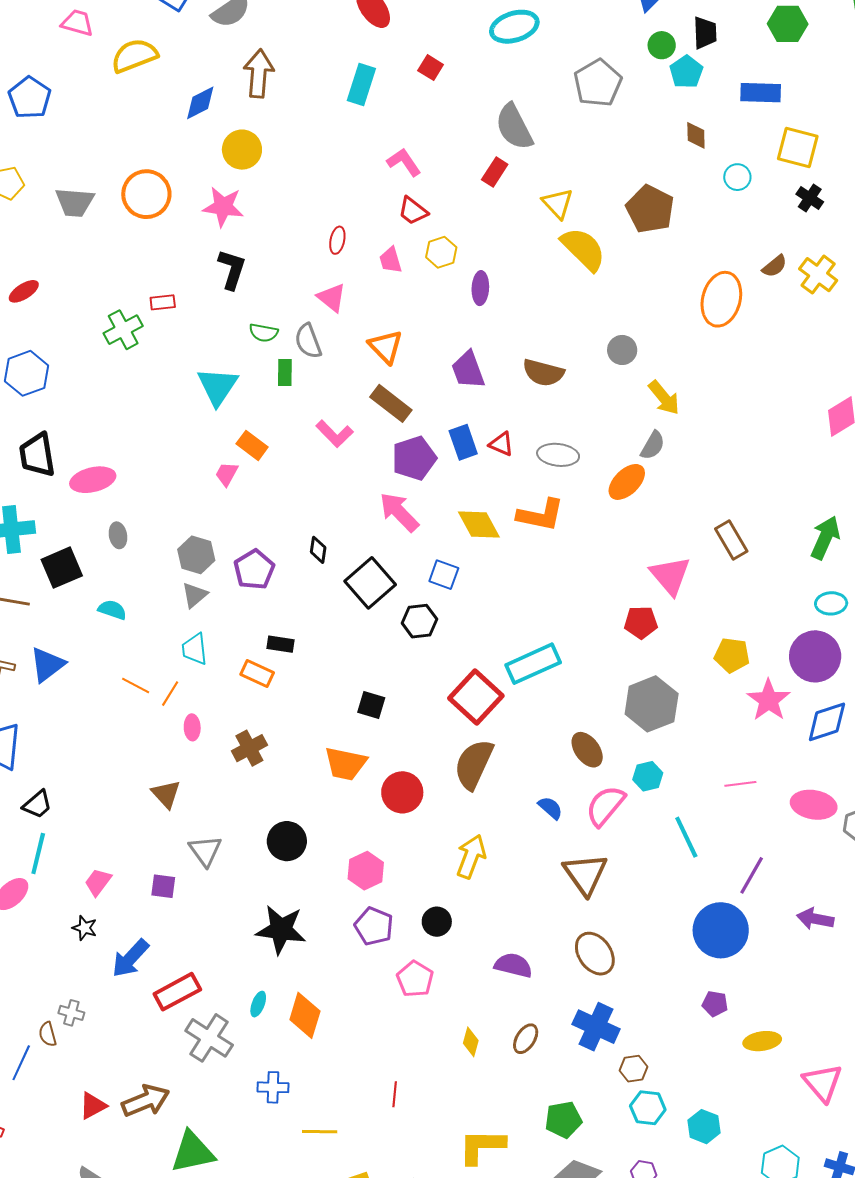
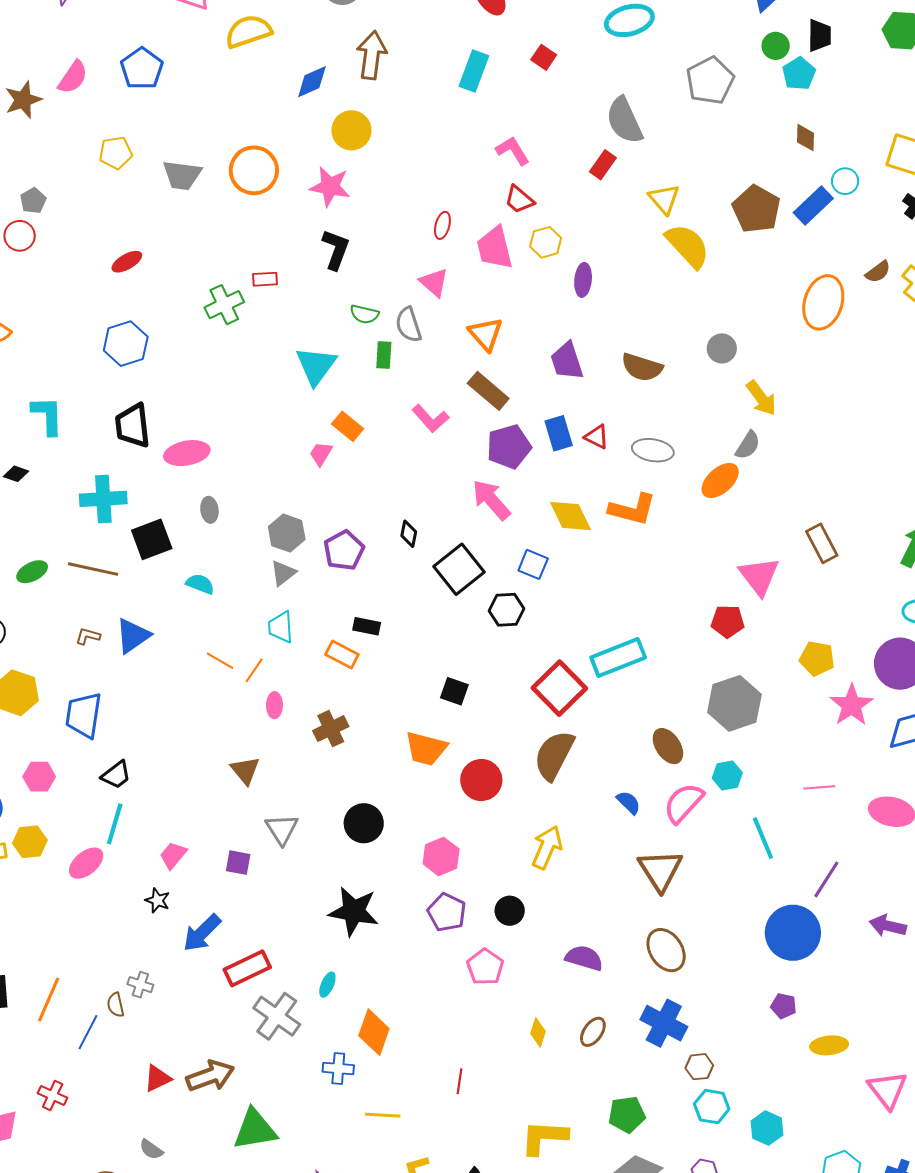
blue rectangle: (761, 93) -> (813, 205), moved, turned -48
pink trapezoid: (391, 260) -> (495, 248), size x1.6
orange diamond: (305, 1015) -> (374, 1032), moved

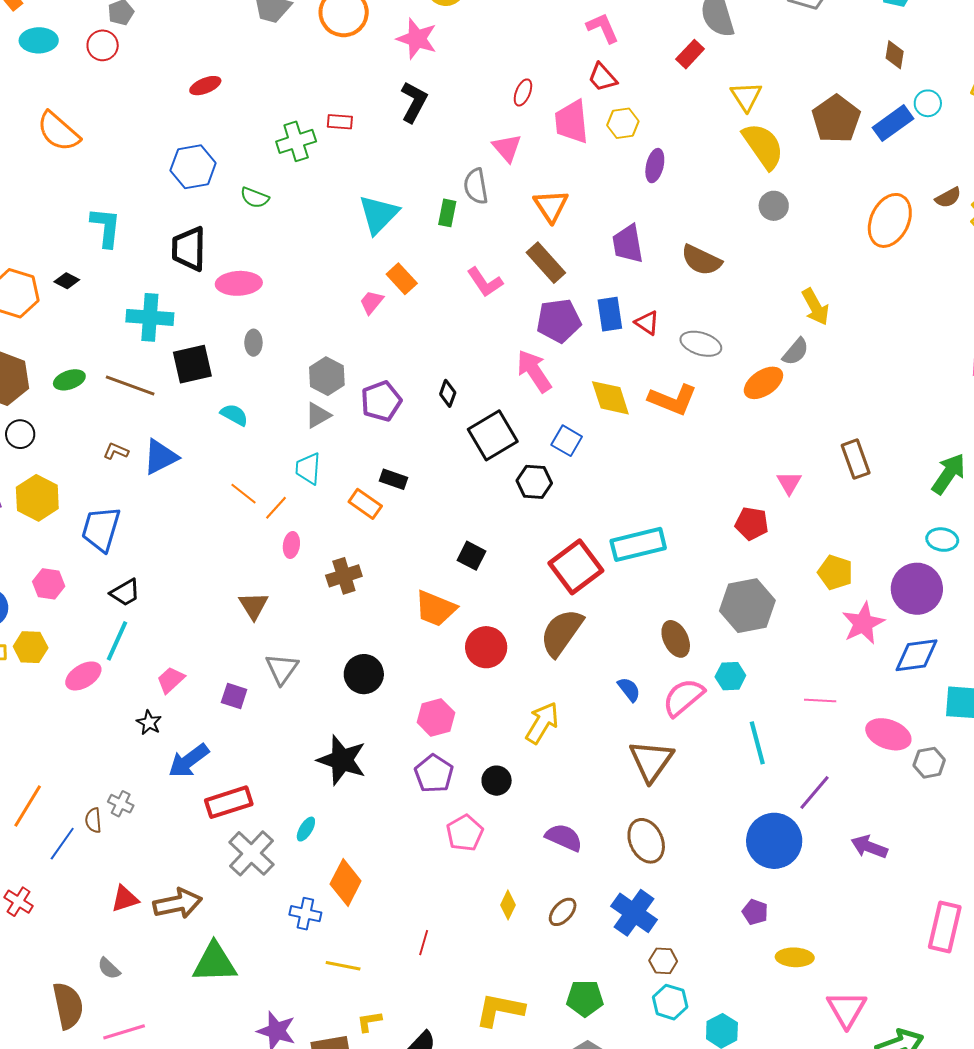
green semicircle: (364, 314) -> (255, 198), moved
gray circle: (722, 348) -> (774, 206), moved
pink triangle: (759, 576) -> (789, 483), size x0.6

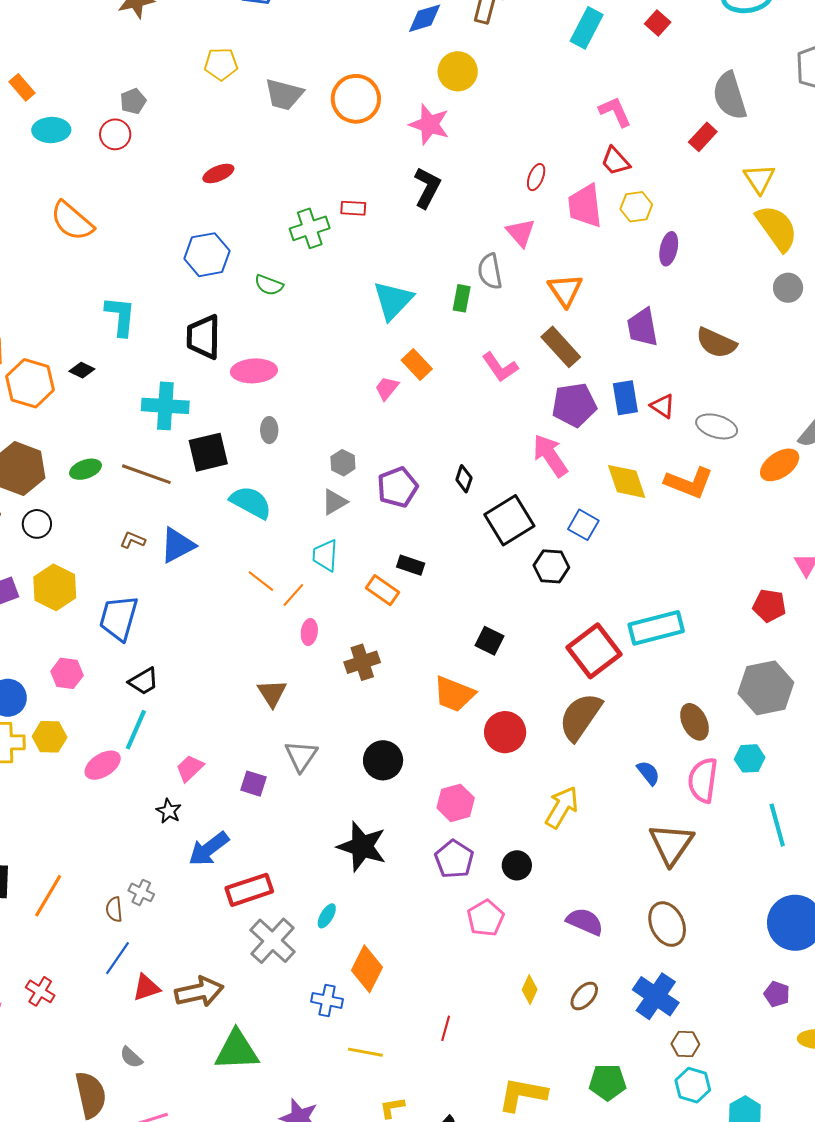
gray hexagon: (327, 376) -> (343, 463), size x0.7
cyan semicircle: (234, 415) -> (251, 502), size x1.5
pink semicircle: (683, 697) -> (703, 780), turned -42
blue line: (62, 844) -> (118, 958), moved

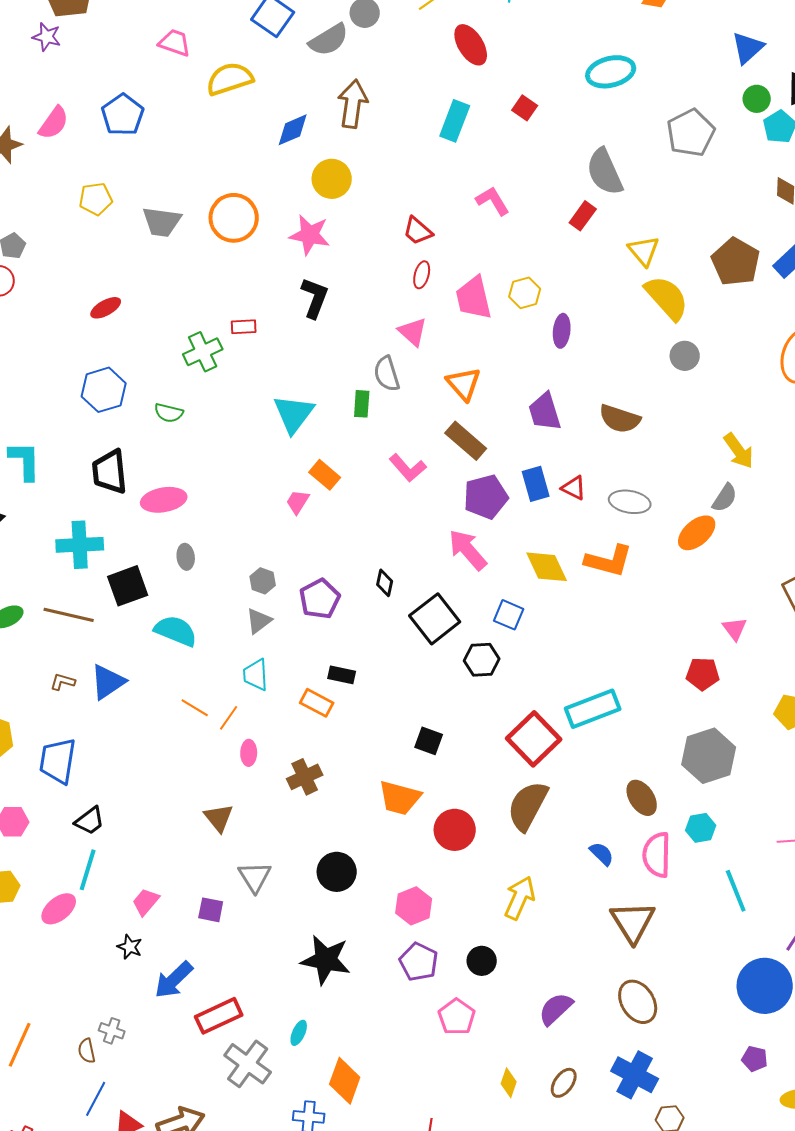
red trapezoid: (615, 161) -> (418, 231), moved
purple semicircle: (585, 922) -> (556, 1009), turned -60

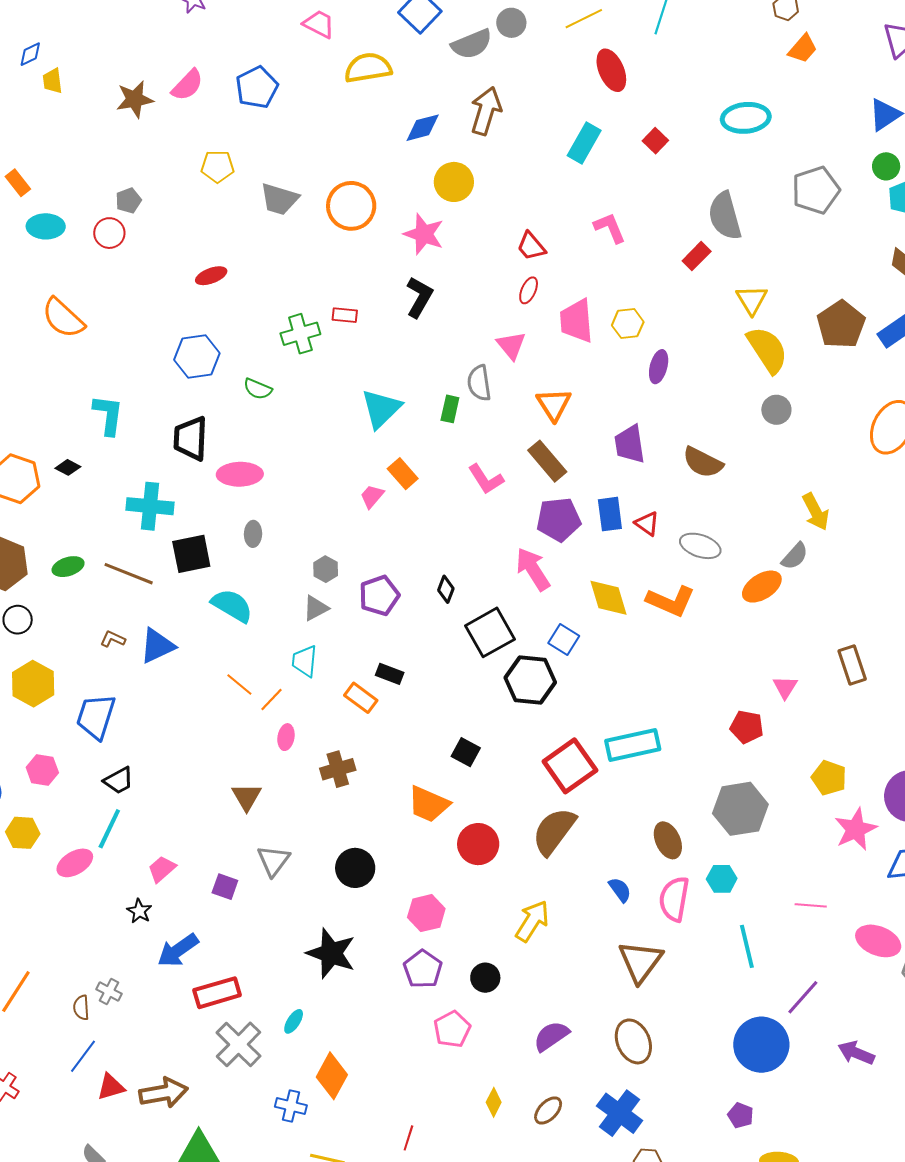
black hexagon: (482, 660) -> (530, 680), size x1.4

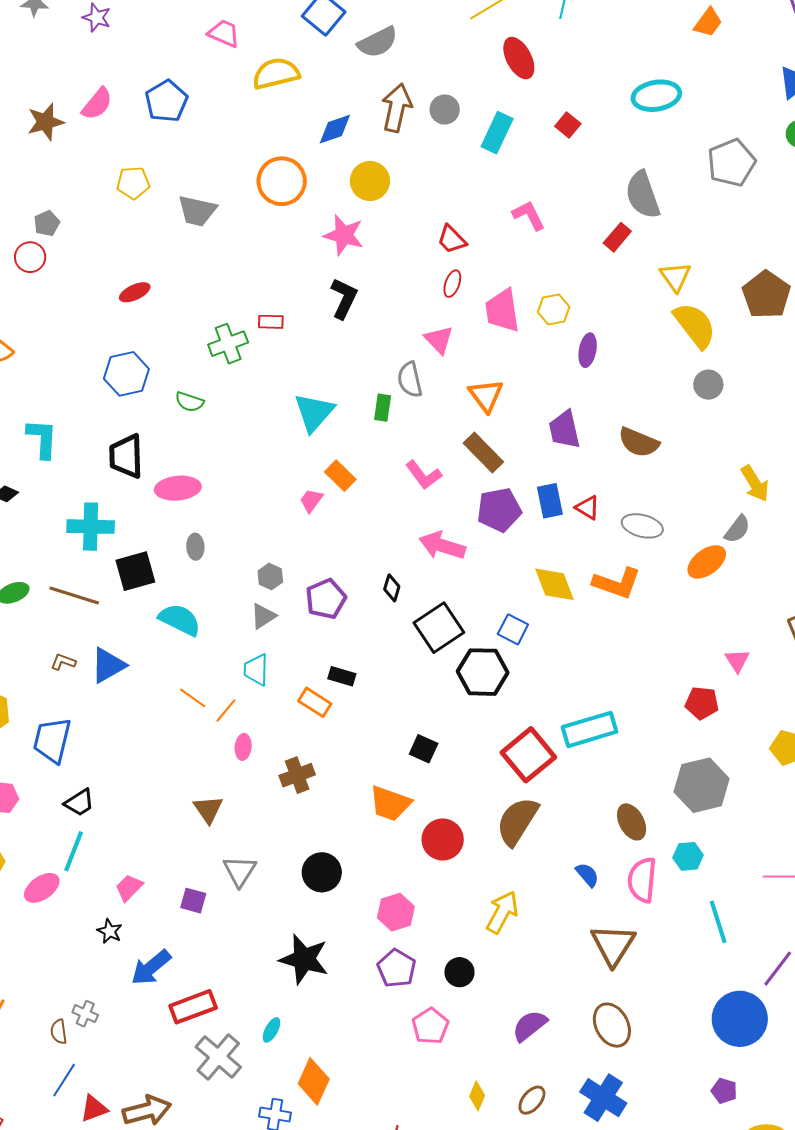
gray circle: (511, 23) -> (445, 110), moved
orange circle: (351, 206) -> (282, 181), moved
pink arrow: (533, 569) -> (442, 546), moved, turned -36

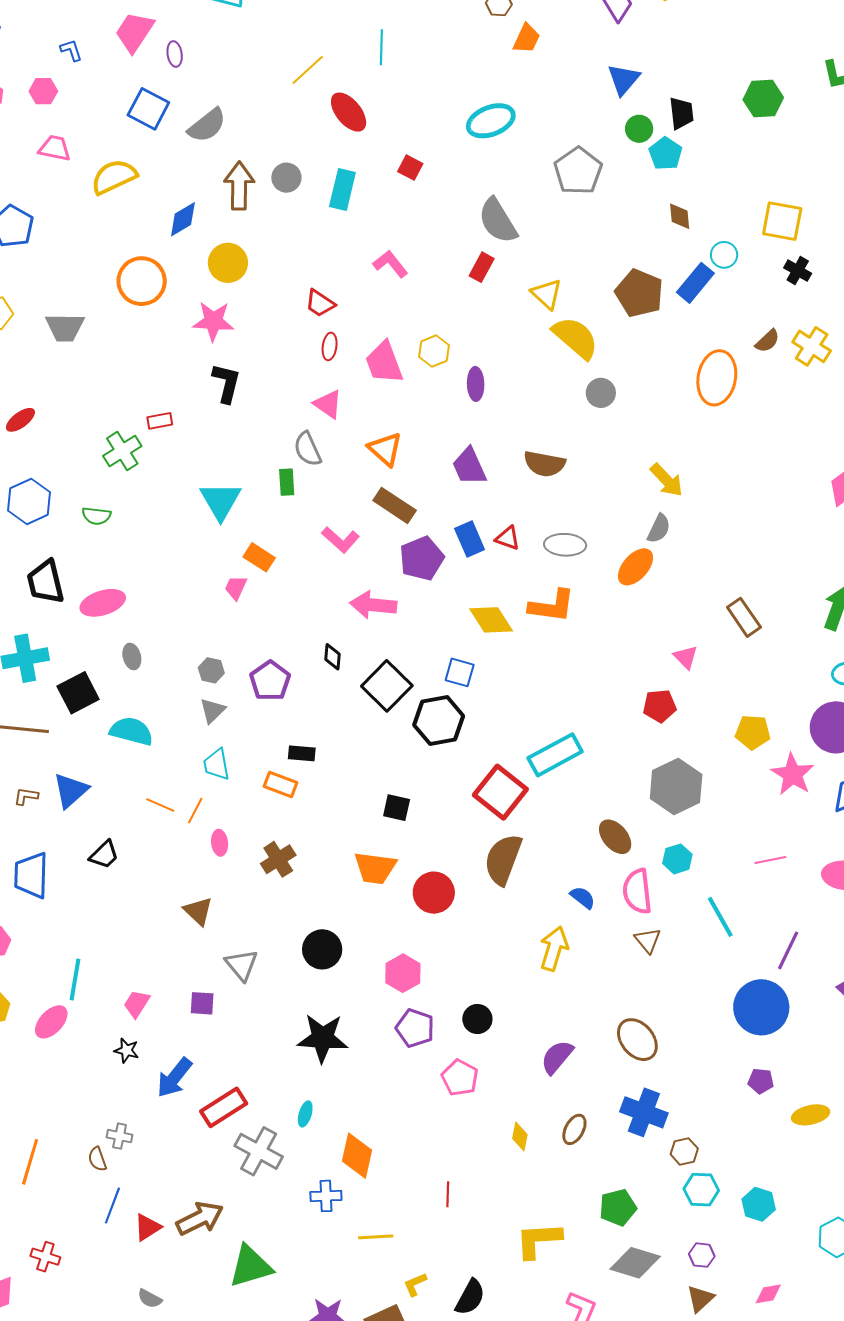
black trapezoid: (79, 803) -> (104, 855), moved
yellow arrow: (502, 912) -> (554, 949), moved
brown triangle: (613, 945) -> (648, 940), moved, size x0.6

